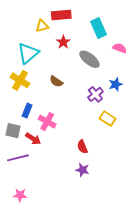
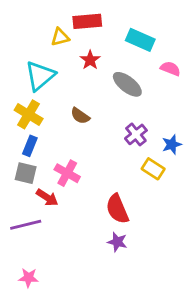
cyan rectangle: (98, 28) -> (140, 40), turned -42
blue star: (116, 84) -> (172, 144), moved
blue rectangle: (27, 111) -> (30, 146), moved
gray square: (13, 131) -> (26, 173), moved
red semicircle: (82, 147) -> (117, 209), size x1.5

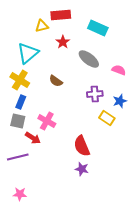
pink semicircle: (170, 69) -> (119, 70), moved
purple cross: (136, 134) -> (95, 94), turned 35

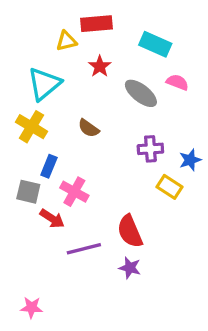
pink semicircle: (119, 70) -> (177, 82), moved
blue rectangle: (21, 102) -> (49, 166), moved
purple line: (18, 157) -> (84, 249), moved

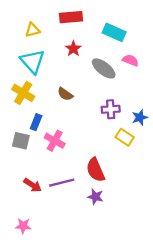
yellow triangle: (66, 41) -> (33, 30), moved
cyan triangle: (44, 84) -> (33, 61), turned -32
red arrow: (52, 219) -> (33, 185), moved

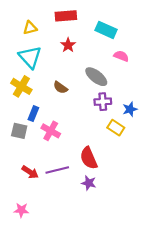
gray ellipse: (104, 68) -> (96, 77), moved

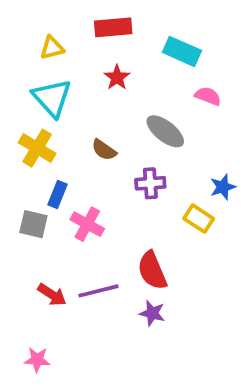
purple cross: (103, 102) -> (150, 183), moved

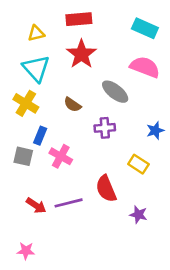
cyan rectangle: (182, 51) -> (145, 28), moved
red star: (117, 77) -> (81, 54), size x1.6
pink semicircle: (208, 96) -> (145, 67), size x1.6
yellow rectangle: (199, 219) -> (138, 164), moved
purple star: (152, 313) -> (138, 215), moved

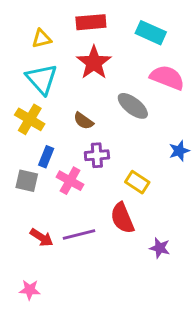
cyan rectangle: (145, 28) -> (151, 33), moved
purple cross: (105, 128) -> (97, 155), moved
yellow rectangle: (138, 164) -> (137, 182), moved

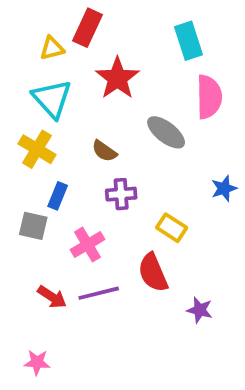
red rectangle: (91, 22) -> (87, 28), moved, turned -60
cyan rectangle: (151, 33) -> (188, 41), turned 48
pink semicircle: (167, 78) -> (209, 97), turned 68
pink cross: (70, 181) -> (87, 245), moved, turned 30

